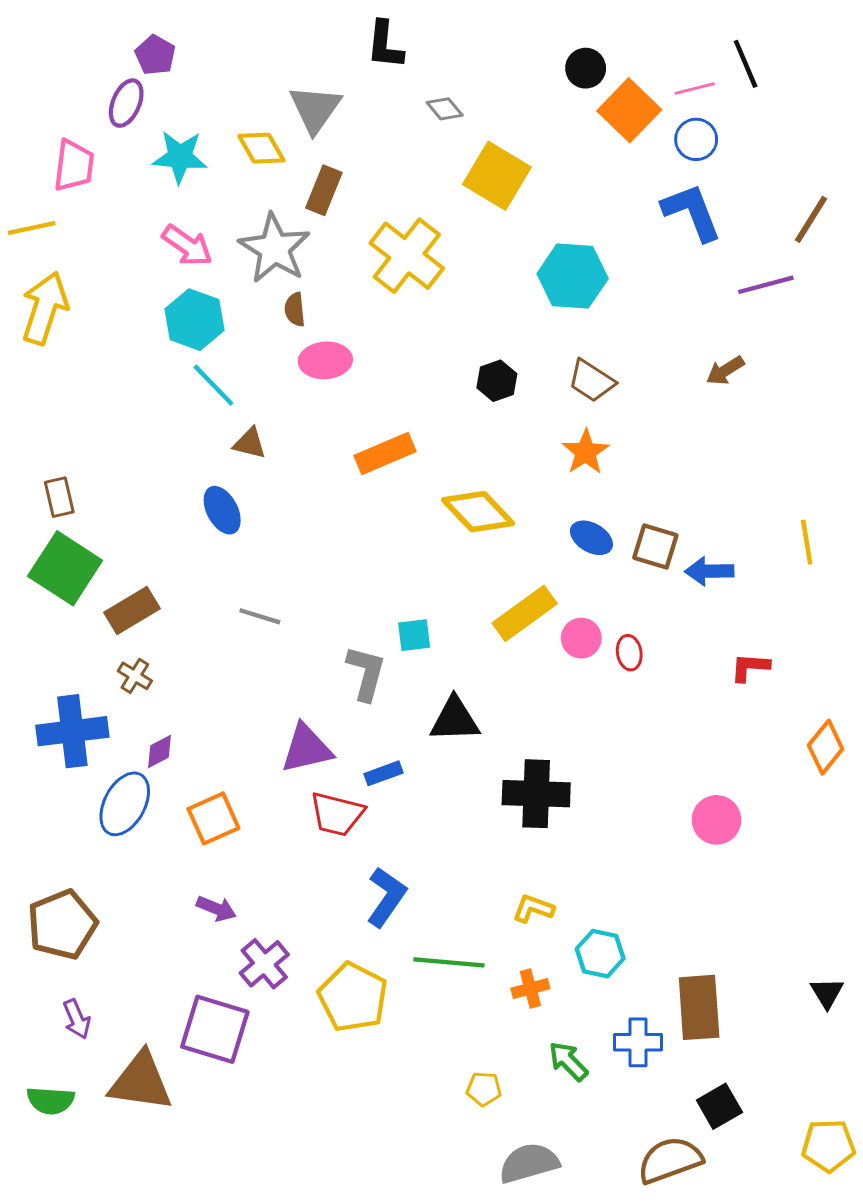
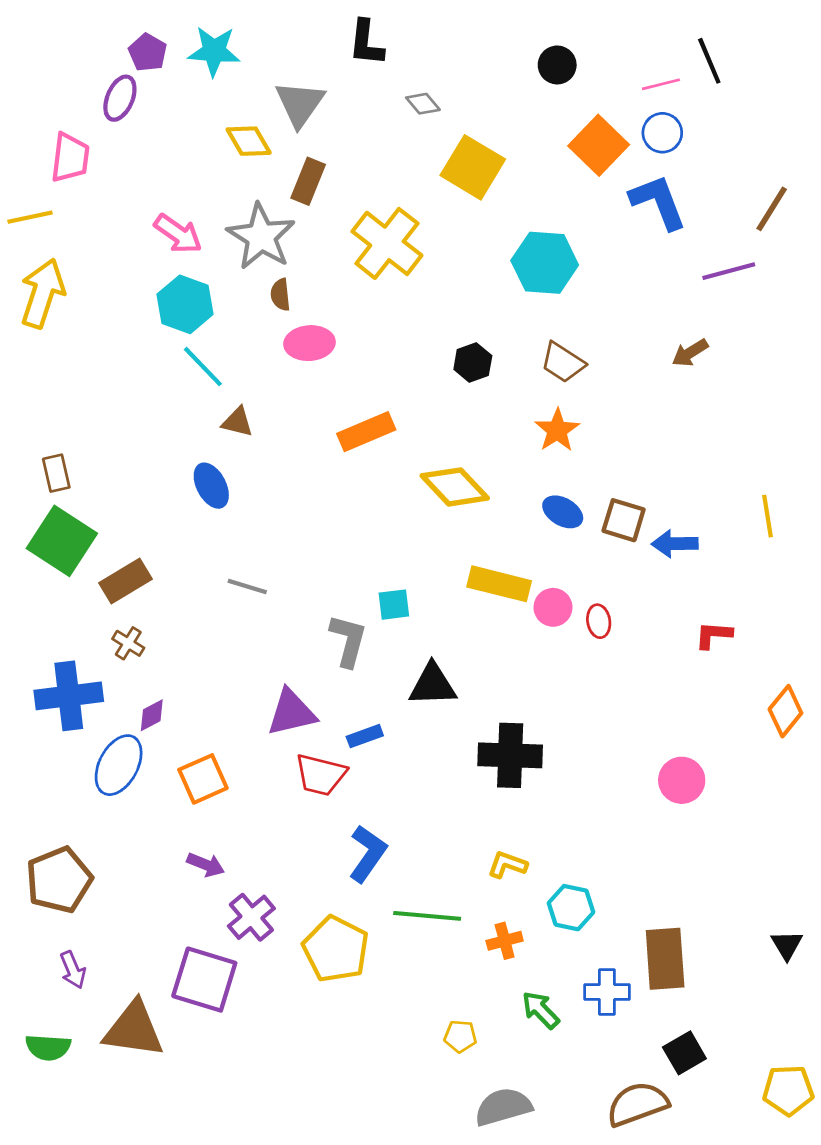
orange square: (629, 110) -> (599, 145), moved
cyan star: (180, 157) -> (214, 51), moved
yellow rectangle: (525, 613) -> (499, 584), turned 50

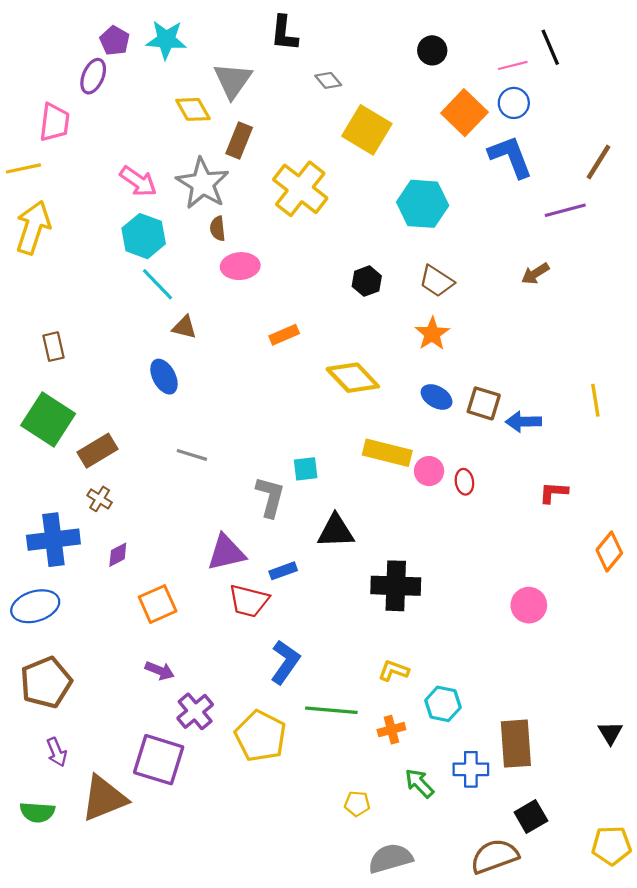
orange rectangle: (366, 432) -> (284, 335), size x0.7
brown rectangle: (56, 473) -> (53, 347), moved
blue ellipse: (119, 765) -> (35, 606), moved, turned 45
brown triangle: (134, 1029) -> (104, 798), turned -30

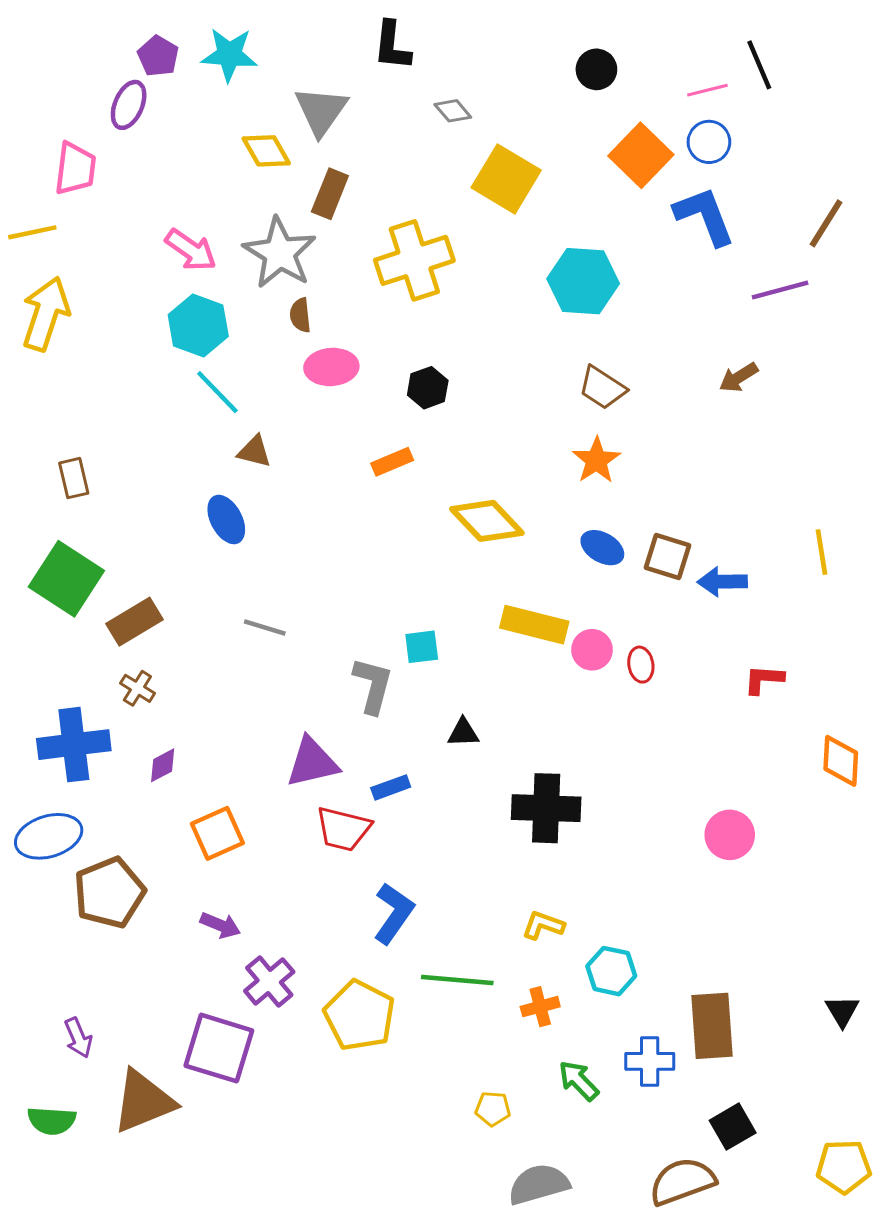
yellow cross: (300, 189) -> (414, 260), turned 34
black hexagon: (367, 281) -> (428, 388), moved
black triangle: (336, 531) -> (463, 733), size x0.6
orange diamond: (609, 551) -> (841, 761), turned -36
brown pentagon: (46, 682) -> (109, 893), moved

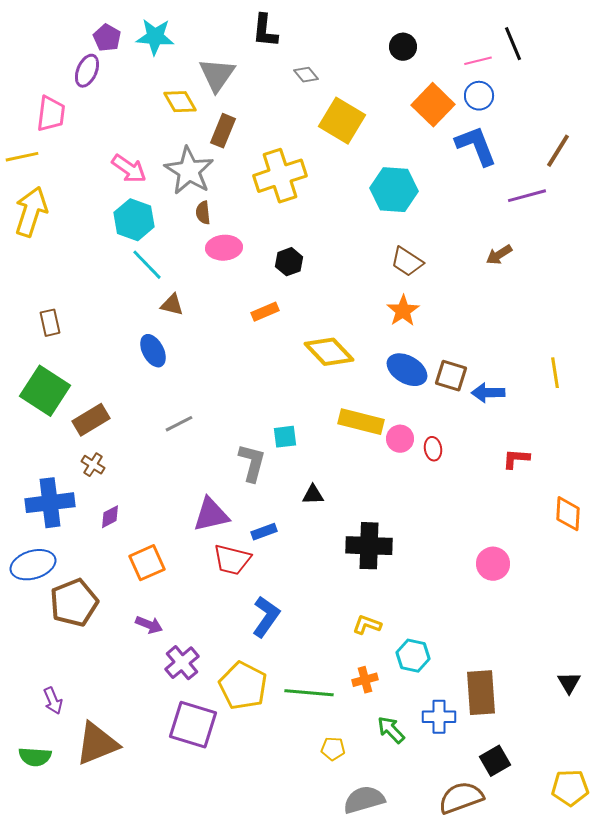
blue ellipse: (602, 548) -> (407, 370), size x1.4
gray line: (265, 628) -> (179, 424), turned -44
green line: (457, 980) -> (309, 693), moved
purple square: (219, 1048) -> (193, 725), moved

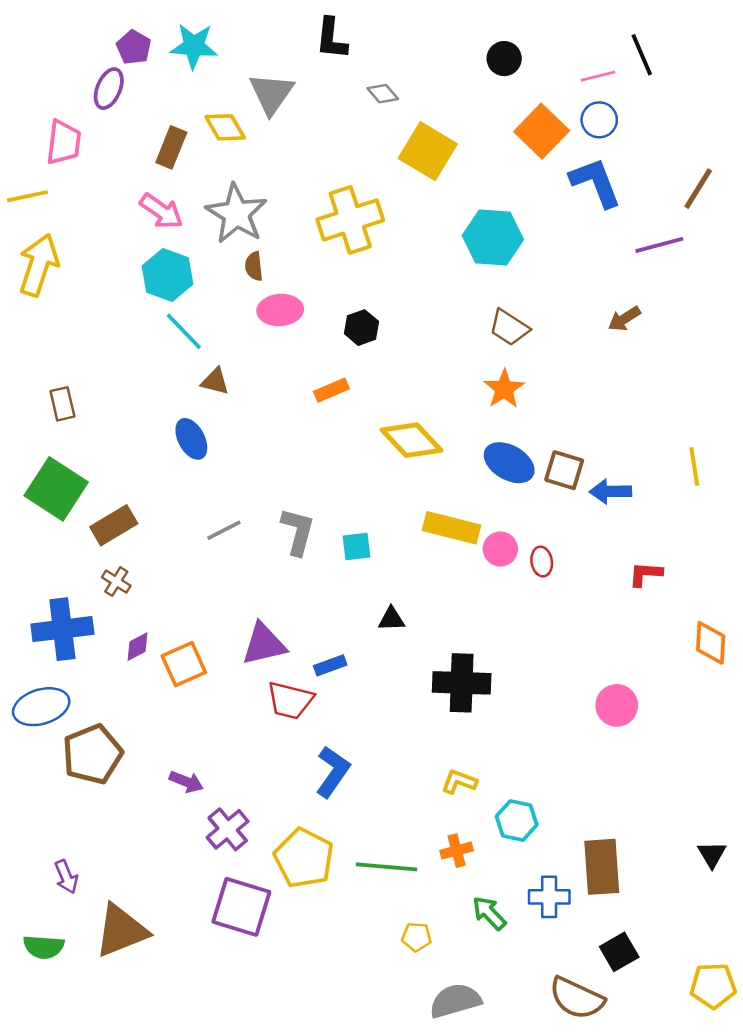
brown rectangle: (223, 131) -> (171, 147), moved
gray L-shape: (252, 463) -> (298, 531), moved
orange square: (147, 563) -> (184, 664), moved
brown semicircle: (461, 798) -> (577, 998), turned -135

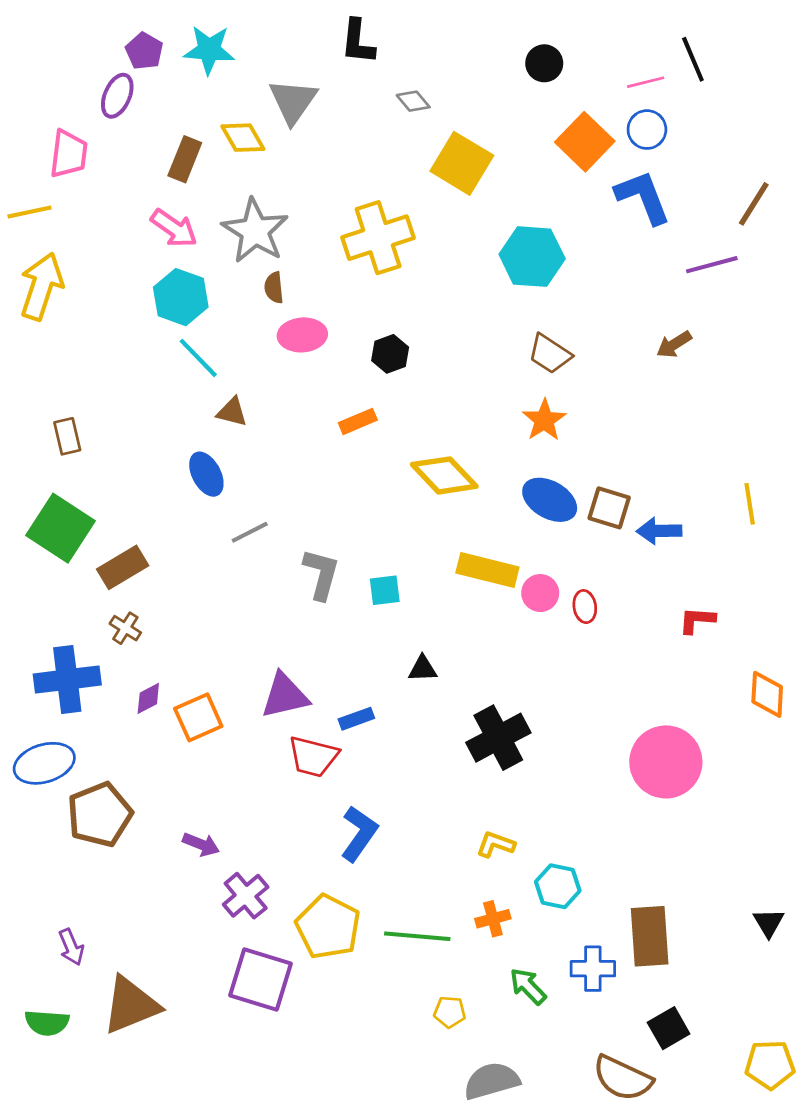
gray line: (224, 530) -> (250, 532), moved
black cross: (462, 683) -> (498, 738), turned -30
pink circle: (617, 705) -> (666, 762), size x1.6

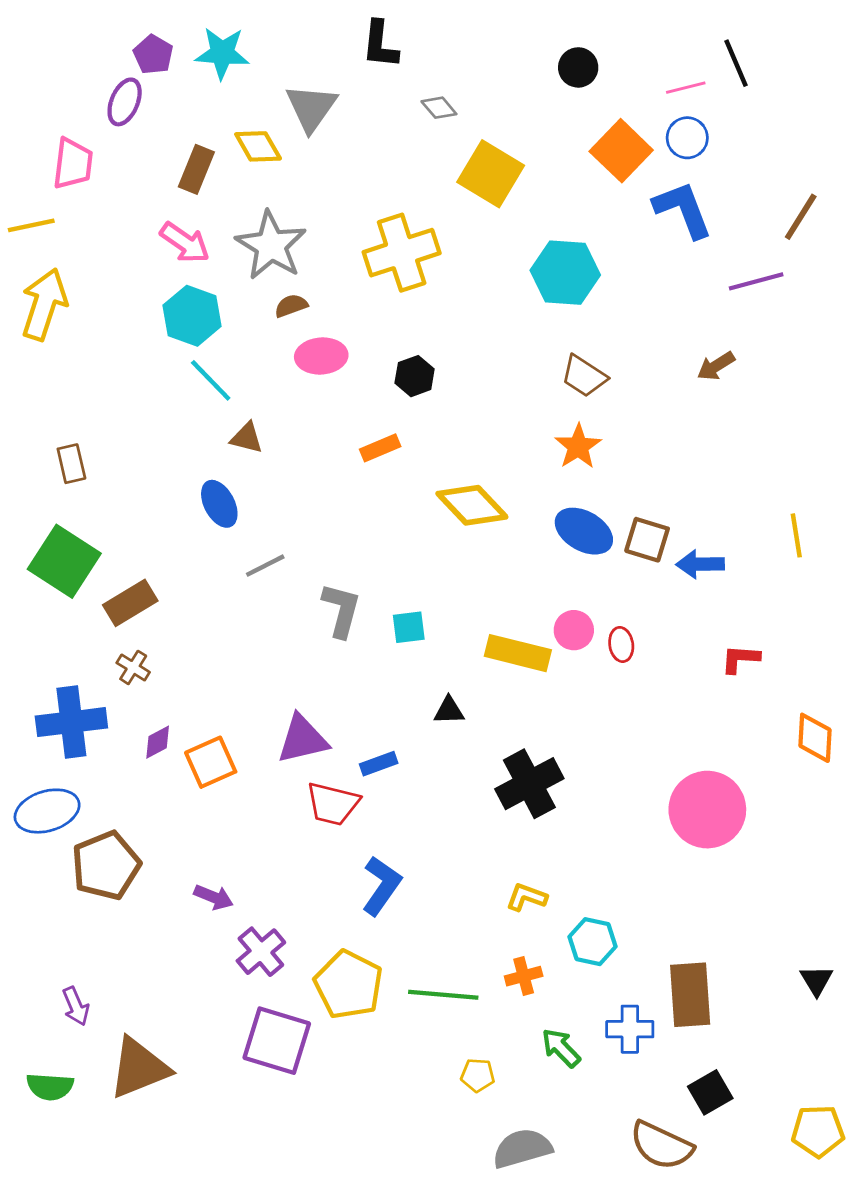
brown semicircle: (274, 288) -> (291, 306), turned 76
yellow rectangle: (487, 570) -> (518, 653), moved

